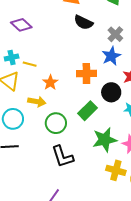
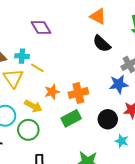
orange cross: (86, 73) -> (78, 93), moved, turned -30
green rectangle: (88, 111) -> (71, 118), moved
green circle: (56, 123) -> (28, 130), moved

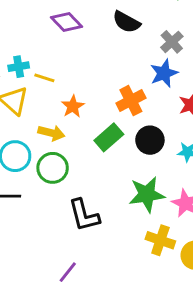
purple diamond: (41, 28) -> (66, 22), moved
orange cross: (78, 93) -> (131, 101), moved
black circle: (108, 119) -> (150, 140), moved

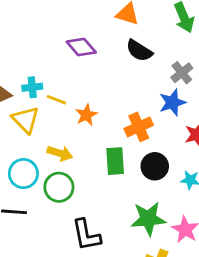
orange star: (73, 106) -> (86, 115), moved
green rectangle: (109, 137) -> (115, 161), turned -56

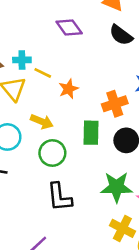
green circle: (59, 187) -> (52, 153), moved

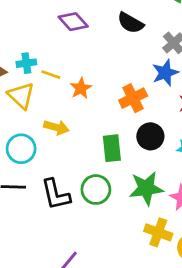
green rectangle: (91, 133) -> (112, 148), moved
green circle: (52, 153) -> (96, 190), moved
black L-shape: (59, 197) -> (56, 194), moved

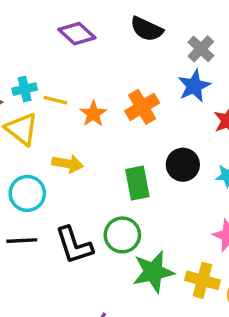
orange cross: (133, 98) -> (142, 107), moved
green star: (146, 188) -> (153, 272), moved

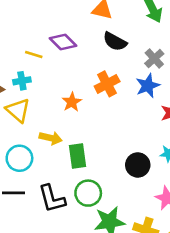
yellow line: (55, 100) -> (34, 55), moved
orange cross: (142, 107) -> (107, 84), moved
black circle: (183, 165) -> (138, 165), moved
green rectangle: (137, 183) -> (78, 156), moved

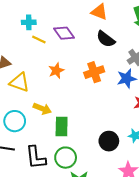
cyan cross: (22, 81) -> (29, 22), moved
orange star: (72, 102) -> (56, 71), moved
yellow triangle: (18, 110) -> (19, 82), turned -30

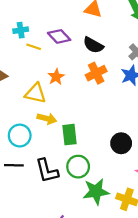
black semicircle: (106, 39) -> (93, 45), moved
yellow triangle: (19, 82) -> (35, 93), moved

